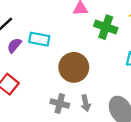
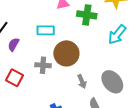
cyan rectangle: (39, 39) -> (46, 30), moved
gray cross: (60, 103) -> (43, 65), moved

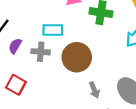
gray cross: (43, 65) -> (41, 52), moved

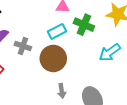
cyan rectangle: (53, 30) -> (57, 31), moved, turned -42

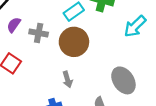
gray arrow: (62, 91) -> (68, 79), moved

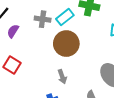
gray cross: (39, 33) -> (43, 19), moved

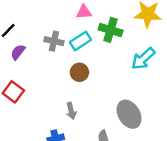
brown circle: (66, 44) -> (79, 72), size x0.6

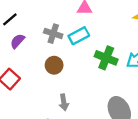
green cross: (111, 30) -> (106, 58), moved
brown circle: (79, 72) -> (54, 65), moved

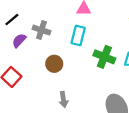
gray cross: (53, 34) -> (41, 30), moved
cyan rectangle: (79, 36) -> (78, 35), turned -48

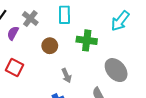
gray cross: (41, 30) -> (30, 19), turned 35
green cross: (104, 57) -> (87, 40), moved

